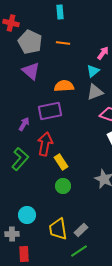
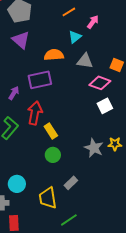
orange line: (63, 43) -> (69, 12), moved, turned -40
cyan triangle: (93, 71) -> (75, 37), moved
gray triangle: (95, 92) -> (85, 61), turned 30
gray rectangle: (81, 230) -> (71, 183), moved

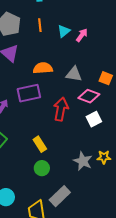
orange line: (69, 12) -> (40, 25), moved, turned -64
cyan triangle: (75, 37) -> (64, 31), moved
red arrow: (35, 113) -> (61, 109), moved
gray rectangle: (71, 183) -> (60, 196), size x1.5

